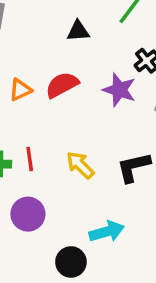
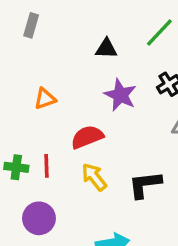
red semicircle: (62, 85) -> (87, 137), moved
purple star: (119, 90) -> (120, 95), moved

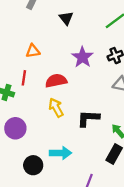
black triangle: (106, 49) -> (66, 18), moved, turned 40
red line: (46, 166) -> (24, 78), moved

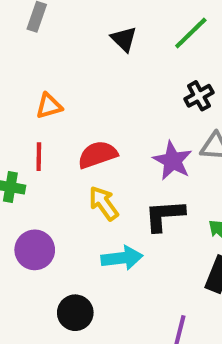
black triangle: (66, 18) -> (124, 39), moved
purple star: (82, 57) -> (173, 161), moved
cyan arrow: (60, 153) -> (122, 258), moved

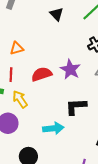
purple star: (173, 161) -> (70, 69), moved
yellow arrow: (104, 203) -> (20, 99), moved

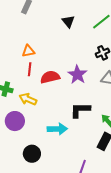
red line: (11, 75) -> (30, 69), moved
yellow arrow: (20, 99) -> (28, 99), turned -36

